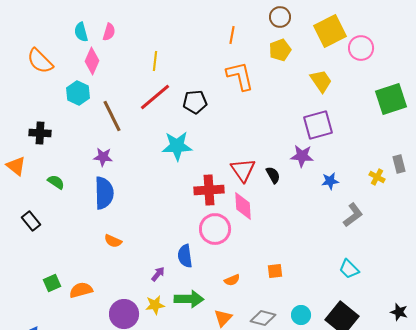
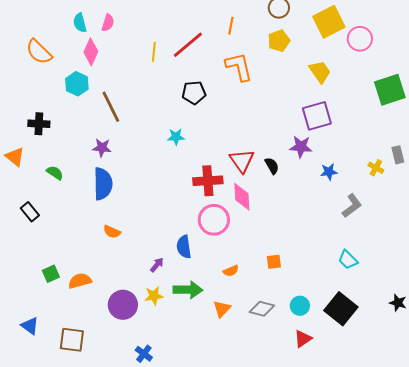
red line: (155, 97) -> (188, 45), moved
cyan star: (177, 146) -> (176, 137), size x0.6

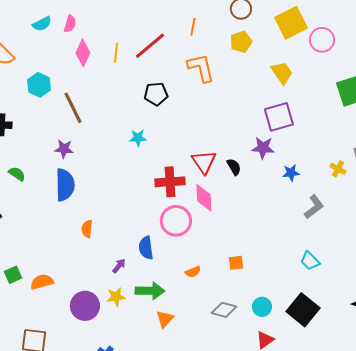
cyan semicircle: (80, 23) -> (42, 24), turned -102
pink diamond: (91, 52) -> (83, 53), moved
orange semicircle: (112, 232) -> (87, 229), moved, turned 72
orange triangle: (222, 309) -> (165, 319), moved

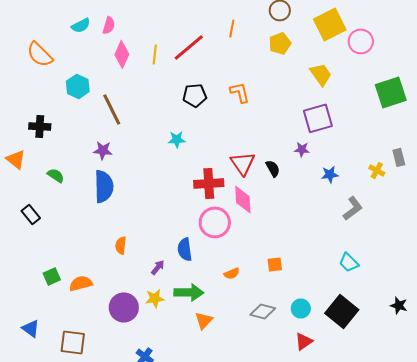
orange L-shape: (201, 68) -> (240, 92), moved, size x0.7
purple star: (263, 148) -> (302, 149), size x0.7
orange semicircle: (87, 229) -> (121, 245), moved

